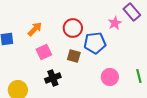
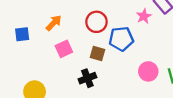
pink circle: (110, 77) -> (148, 71), moved
black cross: (53, 78) -> (87, 78), moved

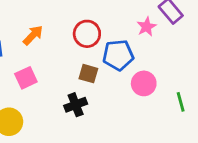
pink square: (64, 49) -> (26, 78), moved
pink circle: (148, 71) -> (144, 83), moved

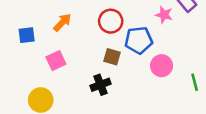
pink star: (147, 27) -> (164, 15), turned -30

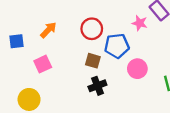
black cross: (100, 85) -> (97, 86), moved

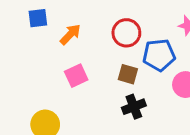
blue square: (16, 41) -> (38, 18), moved
pink square: (43, 64) -> (76, 76), moved

